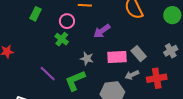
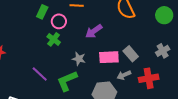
green rectangle: (36, 14) -> (42, 12), moved

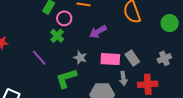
purple line: (40, 74) -> (39, 58), moved
gray arrow: (124, 75) -> (123, 78), turned -80

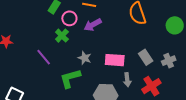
purple arrow: (98, 32) -> (93, 25), moved
gray rectangle: (132, 58) -> (146, 57), moved
red cross: (148, 84) -> (151, 86), turned -30

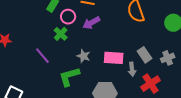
gray arrow: (127, 80) -> (132, 69), moved

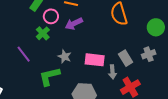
gray cross: (168, 58) -> (149, 54), moved

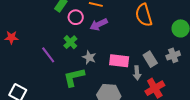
green cross: (43, 33) -> (70, 42), moved

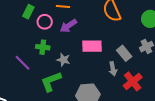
green cross: (70, 42) -> (43, 47), turned -32
pink rectangle: (119, 61) -> (92, 46), moved

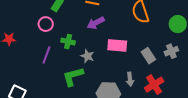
pink circle: (45, 22) -> (46, 24), moved
purple line: (23, 63) -> (46, 55), turned 60
gray arrow: (113, 69) -> (130, 79), moved

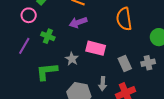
gray star: (87, 56) -> (72, 59), moved

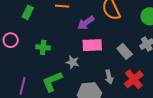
pink circle: (29, 15) -> (11, 40), moved
purple arrow: (78, 22) -> (86, 23), moved
purple line: (24, 46) -> (23, 86), moved

